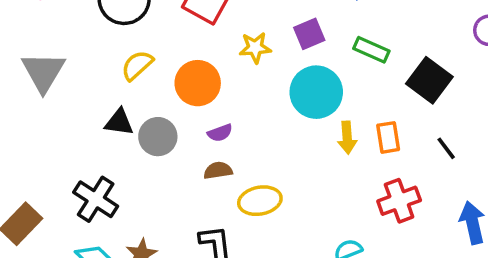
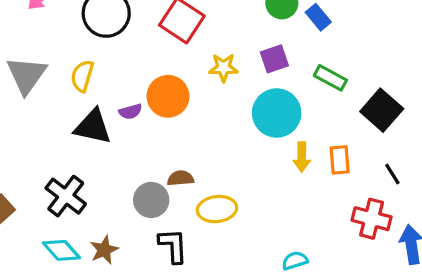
yellow semicircle: (137, 65) -> (82, 76), moved, turned -36
black triangle: (119, 122) -> (93, 127), size x1.4
purple semicircle: (220, 133) -> (130, 112), moved
gray circle: (158, 137) -> (151, 200), moved
red cross: (399, 201) -> (372, 219), moved, turned 30

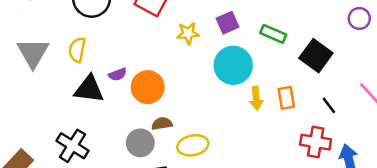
orange circle: (168, 96) -> (148, 87), moved

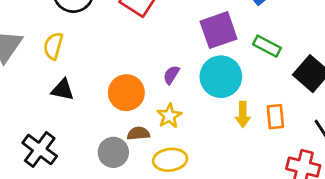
purple square: (228, 23) -> (219, 30), size x1.5
yellow star: (188, 33) -> (169, 116), moved, turned -30
purple semicircle: (118, 74) -> (171, 75), moved, turned 138
black triangle: (89, 89) -> (63, 90), size x0.7

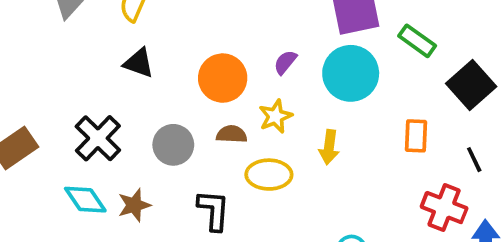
yellow arrow: (243, 114) -> (329, 147), moved
gray circle: (113, 152) -> (173, 145), moved

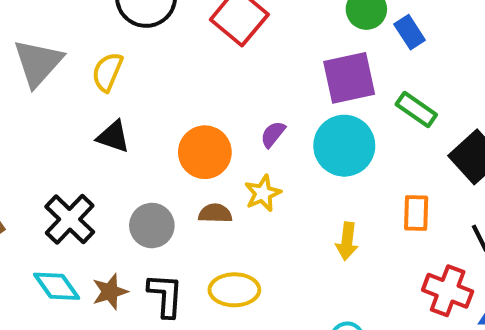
yellow arrow: (329, 147) -> (347, 241), moved
yellow ellipse: (269, 175) -> (234, 290), moved
black L-shape: (214, 210) -> (165, 295), moved

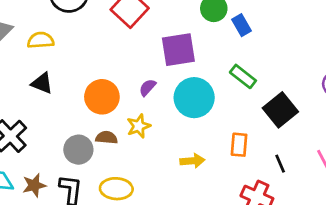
yellow semicircle: (107, 72) -> (41, 40), turned 60
purple square: (349, 78) -> (178, 50), moved
gray circle: (152, 226) -> (78, 150), moved
yellow arrow: (347, 241) -> (192, 161), turned -105

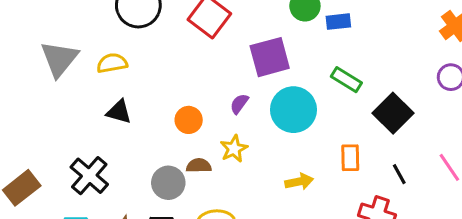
blue rectangle: (241, 25) -> (338, 22), turned -60
orange circle: (102, 97) -> (189, 120), size x0.7

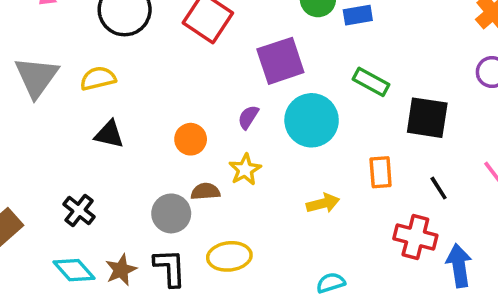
black square: (393, 113) -> (427, 118), turned -33
black cross: (89, 176) -> (79, 210), size x0.7

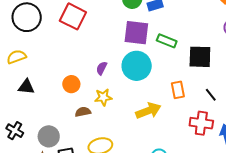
purple square: (280, 61) -> (136, 33), moved, turned 32
yellow star: (245, 170) -> (103, 97), turned 30
yellow arrow: (323, 203) -> (148, 111), size x1.4
gray circle: (171, 213) -> (49, 136), moved

